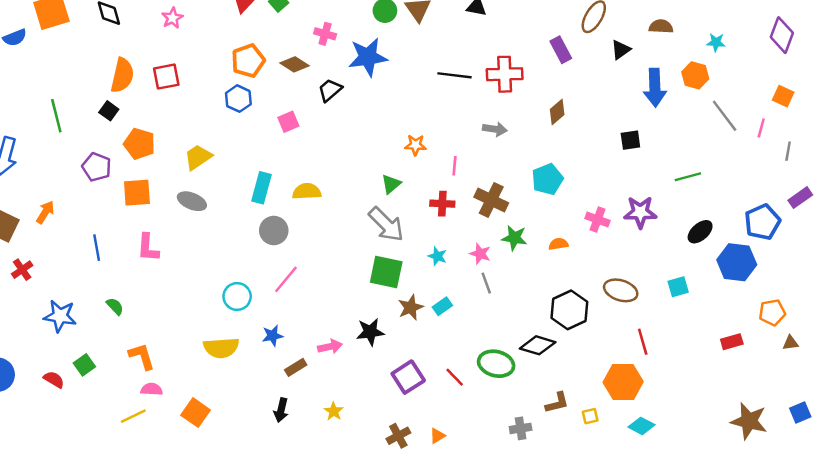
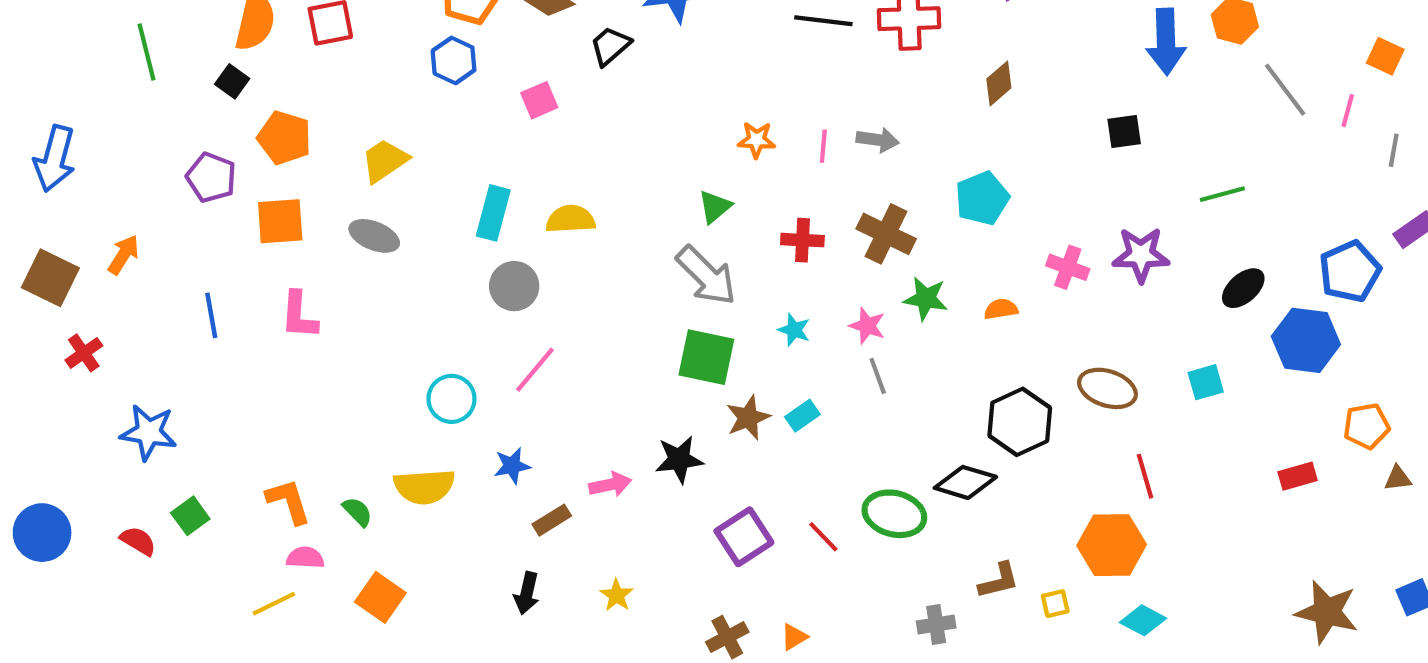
green line: (56, 116) -> (146, 52), moved
gray arrow: (495, 129) -> (878, 140), moved
pink line: (455, 166) -> (823, 146), moved
green semicircle: (115, 306) -> (357, 512), moved

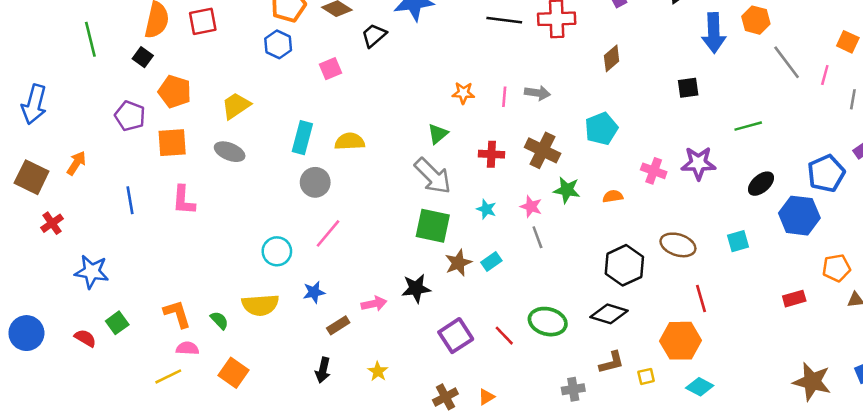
black diamond: (965, 482) -> (609, 314), moved

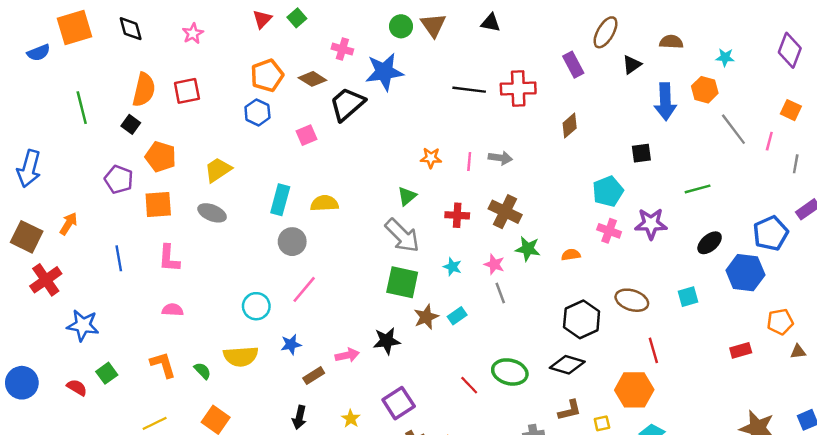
black trapezoid: (374, 35) -> (347, 104), size x1.5
cyan pentagon: (601, 129) -> (608, 191), moved
red cross: (52, 223) -> (46, 280), size x1.5
purple square: (456, 336) -> (399, 403), moved
pink semicircle: (187, 348) -> (173, 310), moved

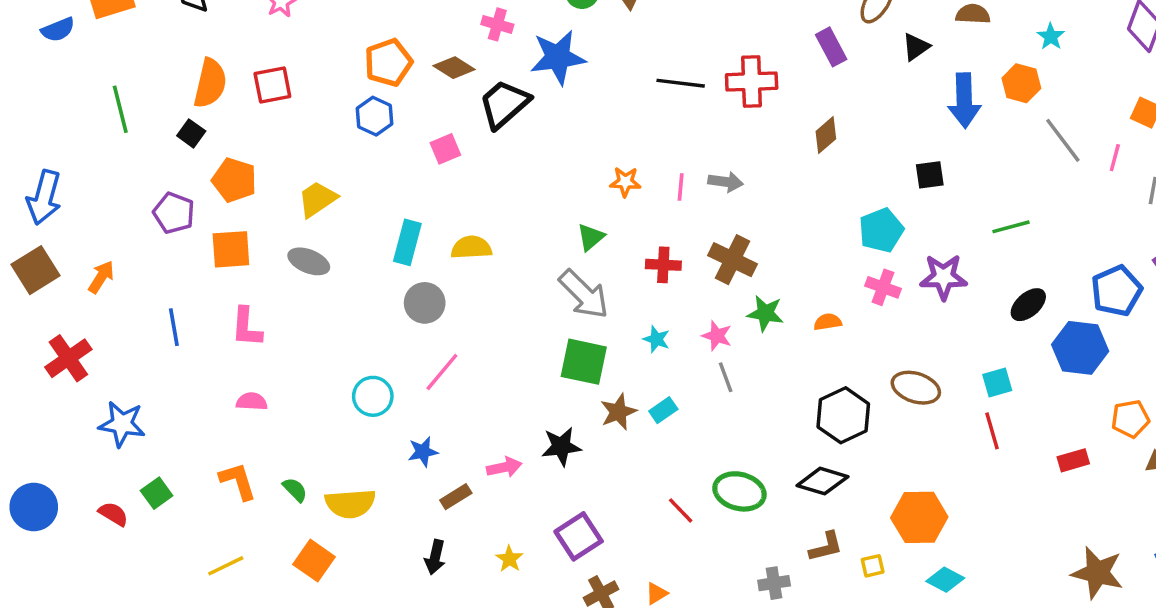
cyan star: (725, 57) -> (1051, 37), turned 30
brown square: (27, 237) -> (35, 270), moved, turned 32
red line: (653, 350) -> (992, 431), moved
yellow semicircle: (241, 356) -> (350, 504), moved

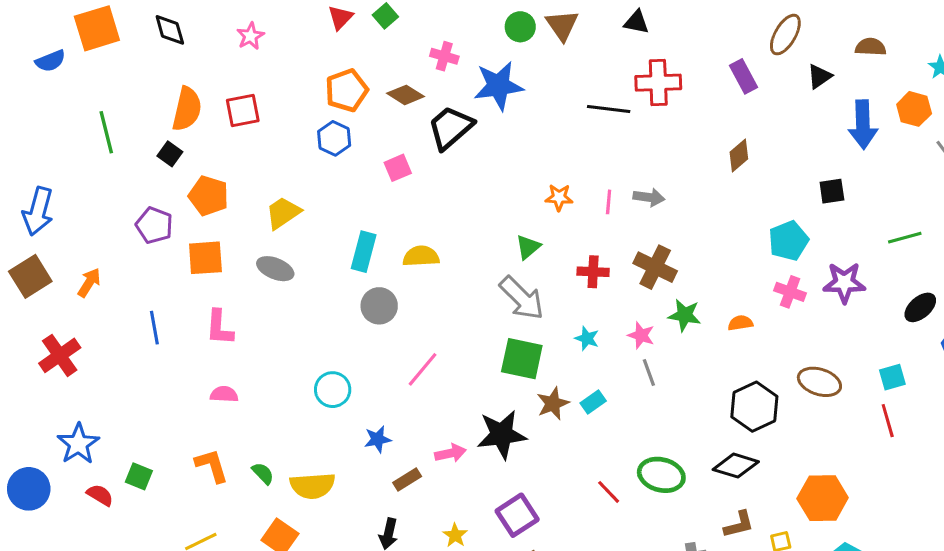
red cross: (752, 82) -> (658, 83), moved
pink line: (442, 372) -> (423, 369), moved
blue star: (122, 424) -> (78, 444), moved, turned 30
black star: (561, 446) -> (502, 435), size x1.4
green square: (157, 493) -> (139, 476), turned -32

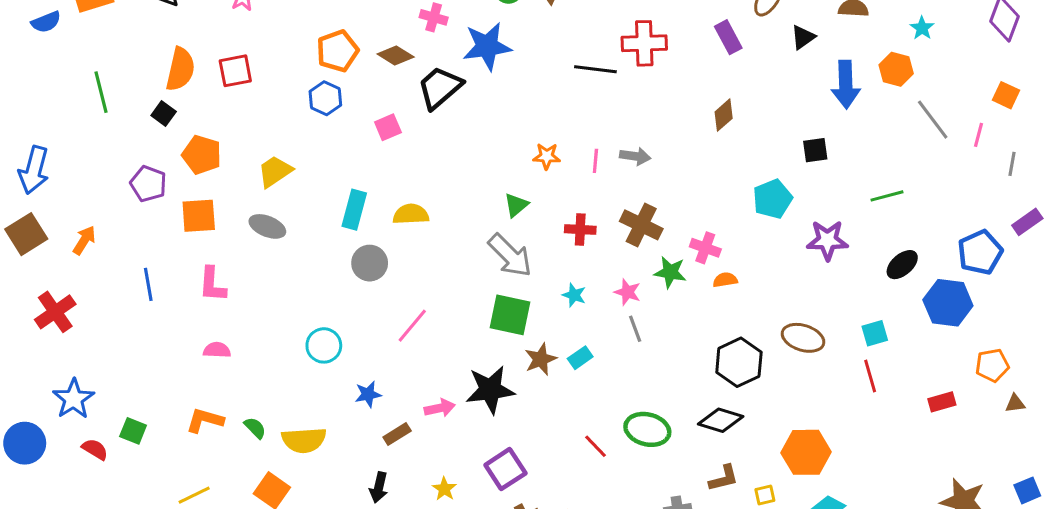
pink cross: (790, 292) -> (705, 248), moved
orange L-shape: (212, 466) -> (205, 420), turned -57

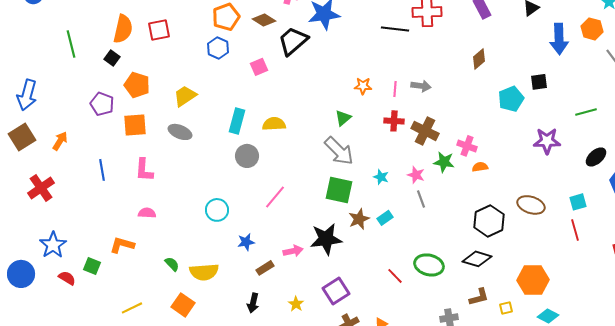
cyan pentagon: (772, 199) -> (511, 99), moved
red cross: (580, 229) -> (394, 121), moved
orange L-shape: (205, 420) -> (122, 245), moved

